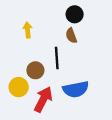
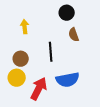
brown semicircle: (71, 36) -> (74, 35), moved
brown circle: (35, 70) -> (21, 59), moved

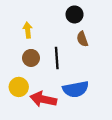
brown circle: (21, 59) -> (31, 58), moved
red arrow: (39, 89) -> (43, 99), turned -105

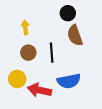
brown semicircle: (82, 39) -> (75, 35), size x1.5

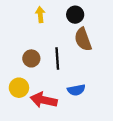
yellow arrow: (25, 27) -> (40, 15), moved
blue semicircle: (69, 81) -> (76, 90), size x0.7

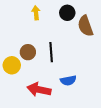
brown semicircle: (83, 39) -> (85, 26), moved
yellow circle: (19, 88) -> (12, 65), moved

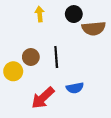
brown semicircle: (85, 26) -> (94, 28), turned -75
red arrow: (39, 90) -> (43, 98), turned -55

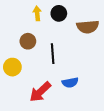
black circle: (74, 14) -> (59, 13), moved
brown circle: (31, 57) -> (28, 41), moved

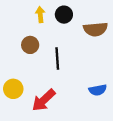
yellow circle: (12, 67) -> (13, 89), moved
blue semicircle: (70, 83) -> (98, 90), moved

